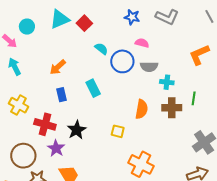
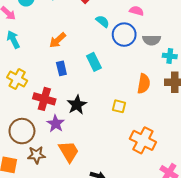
pink semicircle: (142, 43) -> (136, 11), moved

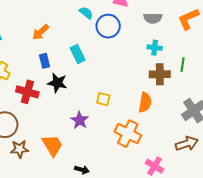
gray semicircle: (152, 40) -> (153, 18), moved
orange semicircle: (144, 84) -> (145, 102), moved
black star: (77, 105) -> (57, 83), moved, turned -30
purple star: (56, 124) -> (80, 120), moved

